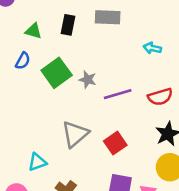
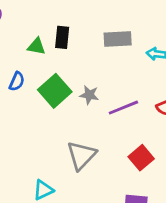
gray rectangle: (108, 17) -> (118, 39), moved
green triangle: (33, 31) -> (36, 46), moved
red square: (115, 143) -> (141, 158), moved

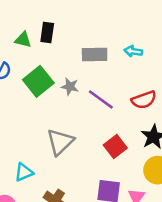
gray rectangle: (118, 39) -> (95, 55), moved
purple line: (123, 108) -> (101, 100), turned 56

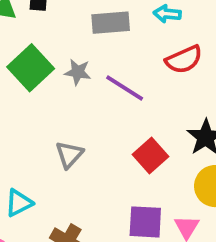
red semicircle: (144, 100) -> (184, 60), moved
gray triangle: (60, 142) -> (69, 155), size x0.7

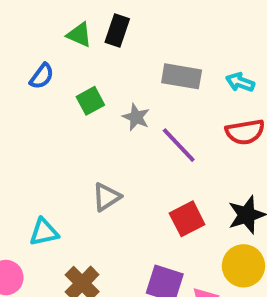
green square: (31, 68) -> (90, 101), size x0.6

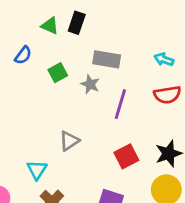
gray rectangle: (182, 76) -> (107, 59), moved
purple line: (179, 145) -> (120, 104), turned 60
cyan triangle: (44, 232) -> (37, 170), moved, turned -45

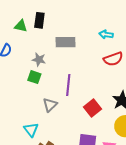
green square: (58, 73) -> (34, 77), moved, turned -32
gray star: (90, 84) -> (39, 60), moved
purple line: (120, 104) -> (68, 85), moved

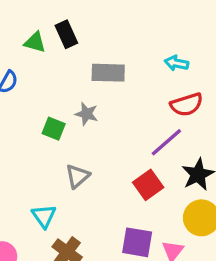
black rectangle: (39, 20) -> (66, 34), turned -35
gray star: (39, 60) -> (86, 114), moved
purple line: (68, 85) -> (166, 142), moved, turned 40

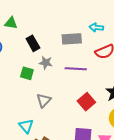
black rectangle: (66, 34) -> (33, 43), moved
gray rectangle: (108, 73) -> (72, 39), moved
purple line: (166, 142) -> (76, 69), moved, turned 50

